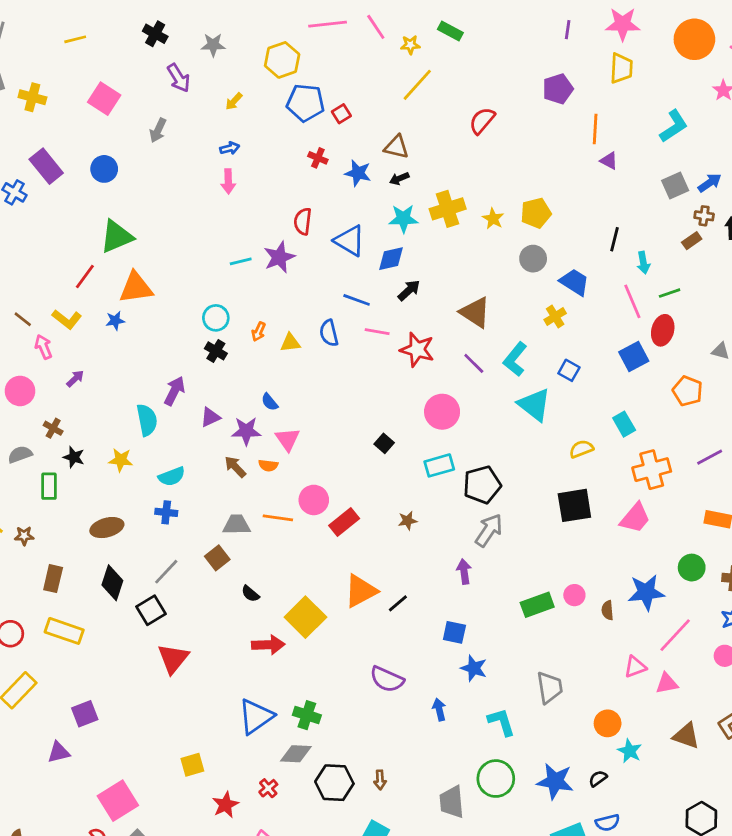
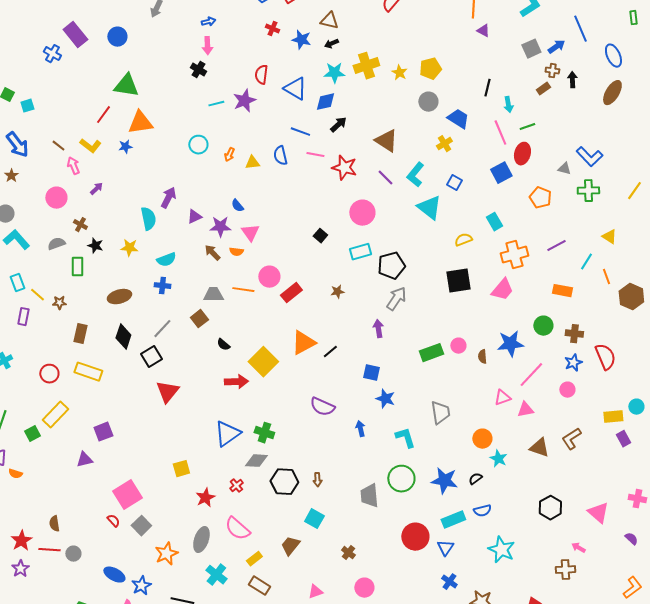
green triangle: (117, 237) -> (126, 86), turned 32
black cross: (216, 351) -> (198, 70), moved

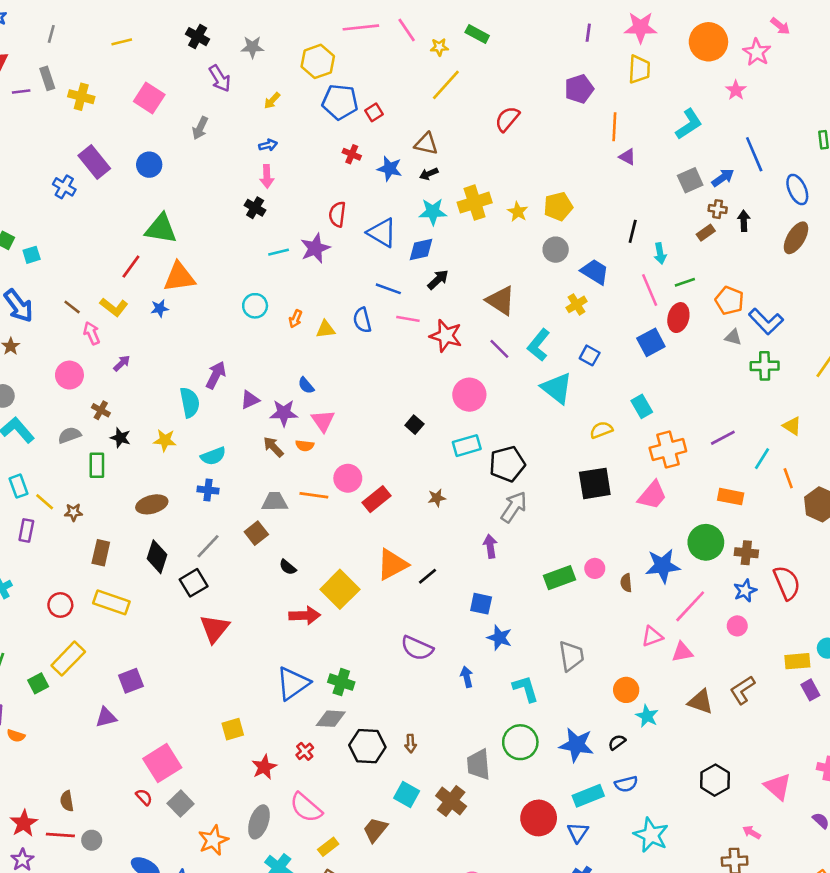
orange pentagon: (540, 198) -> (729, 301), moved
green circle: (543, 326) -> (706, 542), size x1.4
brown cross: (348, 553) -> (451, 801), moved, size x1.6

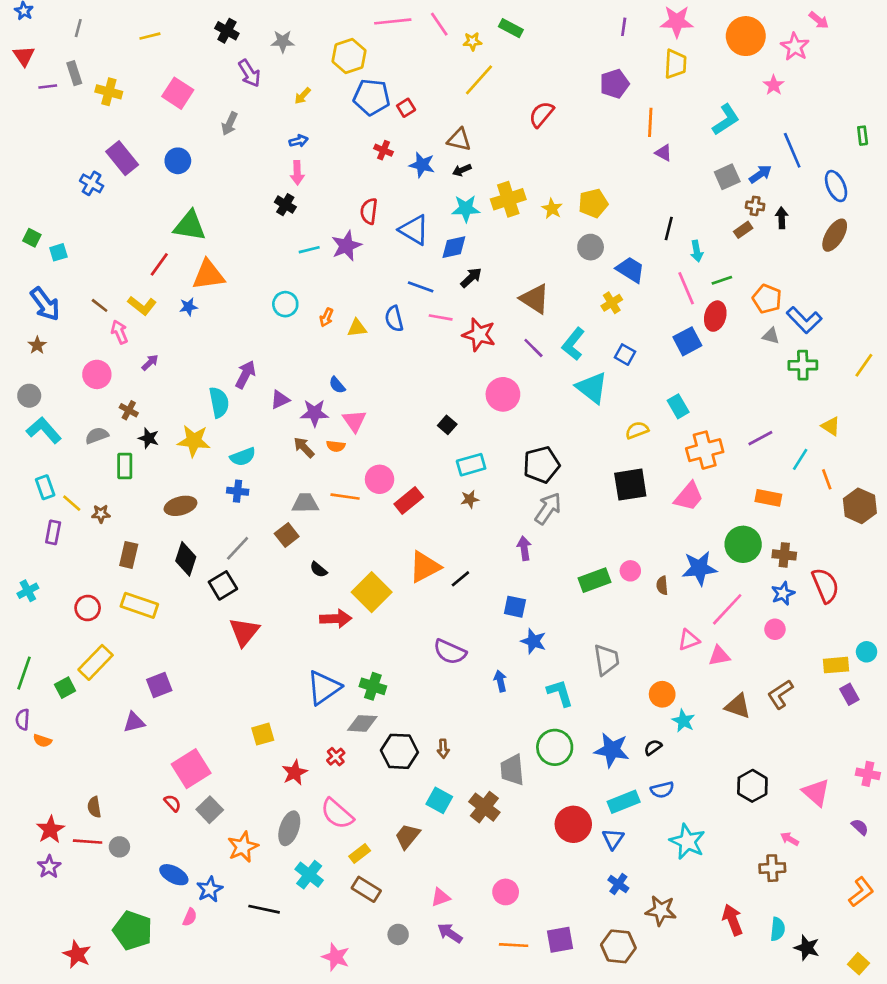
yellow star: (165, 440) -> (194, 441), size x1.4
cyan rectangle: (467, 446) -> (471, 465), moved

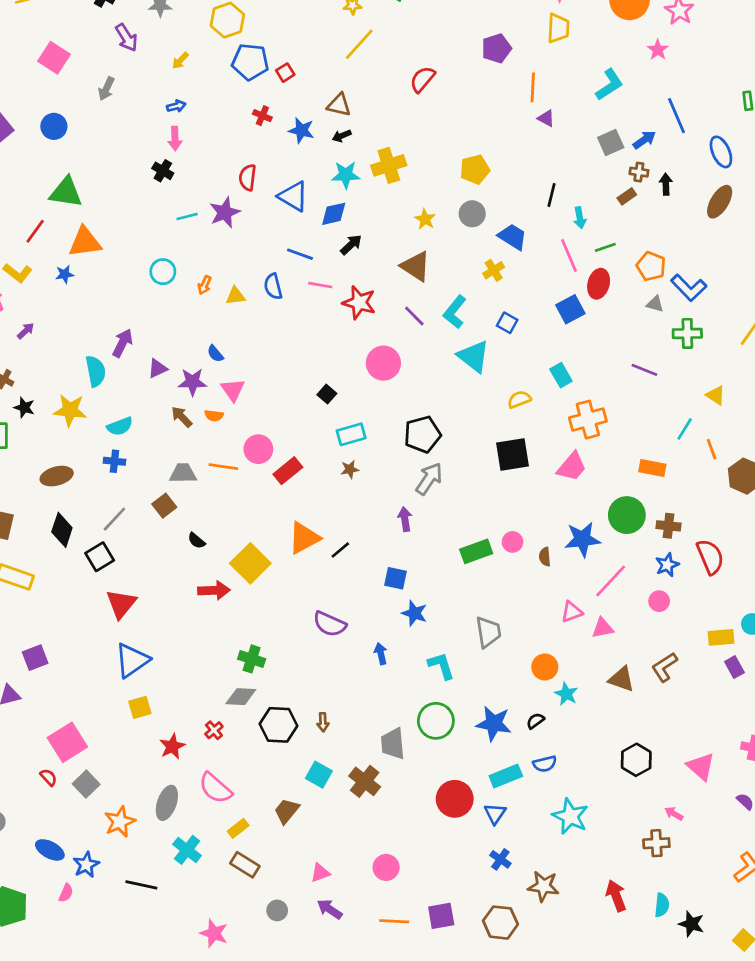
yellow star: (552, 209) -> (425, 219), moved
purple line: (760, 438) -> (644, 370), moved, turned 50
blue triangle: (324, 688) -> (132, 660), moved

